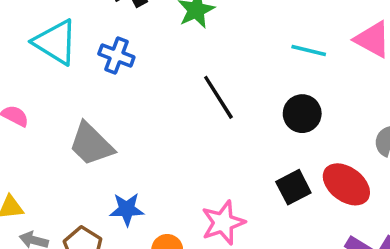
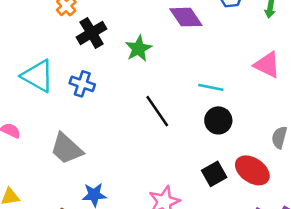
cyan line: (309, 50) -> (211, 87), moved

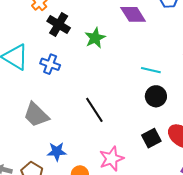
black cross: (92, 33) -> (59, 25), turned -30
black line: (157, 111) -> (94, 110), moved

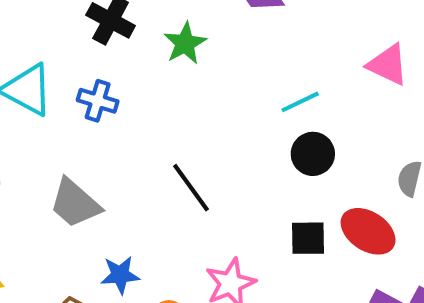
cyan line: (151, 70) -> (300, 102), turned -36
black square: (151, 138) -> (308, 238), turned 30

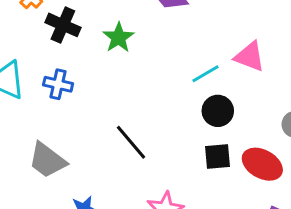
pink triangle: (388, 65) -> (250, 57), moved
black square: (308, 238) -> (218, 156), moved

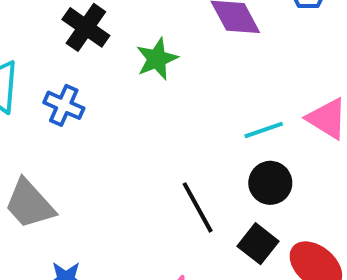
black line: (131, 142) -> (198, 207), moved
black square: (218, 156) -> (258, 244), turned 32

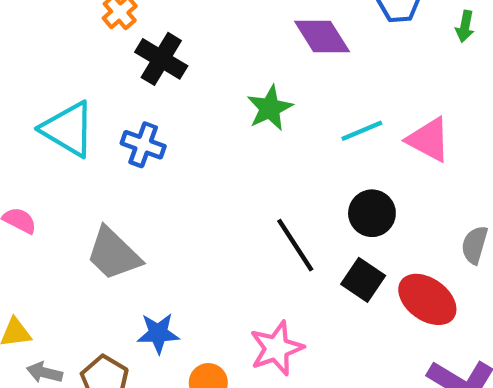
green star: (157, 59) -> (270, 108), moved
cyan line: (264, 130) -> (362, 131), moved

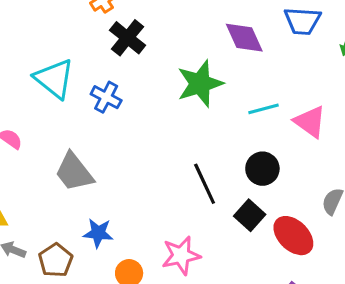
green star: (270, 108) -> (200, 84), size x1.4

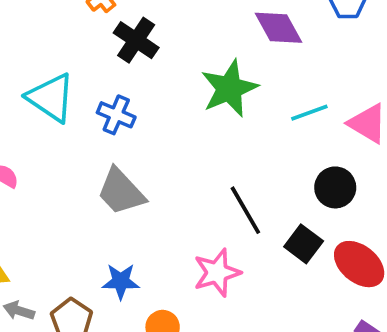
black circle: (262, 169) -> (335, 187), moved
gray trapezoid: (74, 172) -> (121, 192), moved
pink star: (181, 255) -> (217, 273), moved

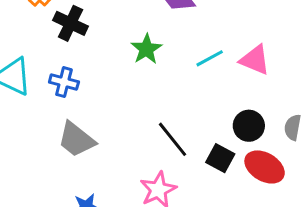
green star: (229, 88) -> (146, 49), size x0.7
black circle: (335, 187) -> (249, 126), moved

